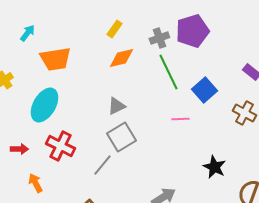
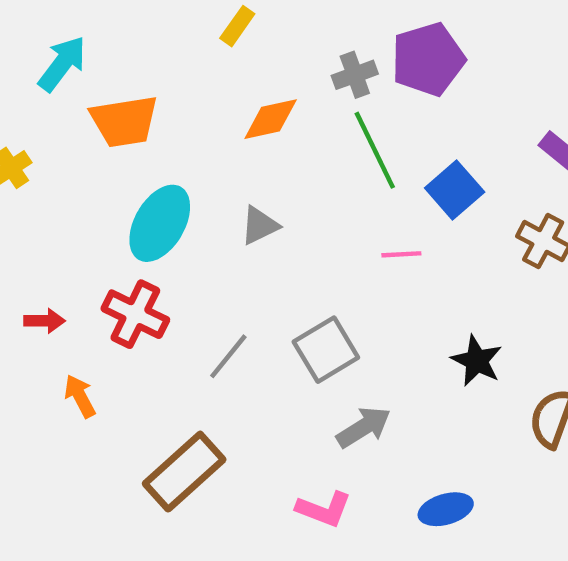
yellow rectangle: (114, 29) -> (237, 26), moved
cyan arrow: (27, 33) -> (62, 64), size x1.5
cyan ellipse: (44, 105) -> (160, 223), moved
gray square: (121, 137) -> (326, 350), moved

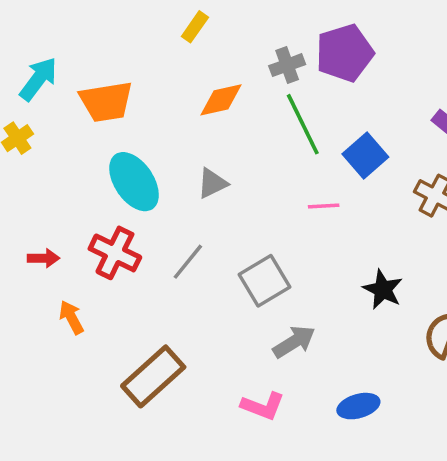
cyan arrow: (62, 64) -> (38, 79), moved
cyan ellipse: (160, 223) -> (134, 182), turned -64
gray line: (228, 356) -> (188, 262), moved

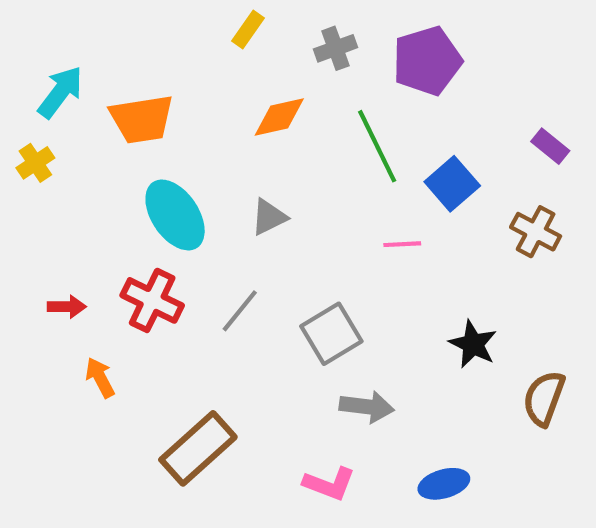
gray cross: (287, 65) -> (336, 48), moved
gray arrow: (294, 342) -> (367, 407), turned 39

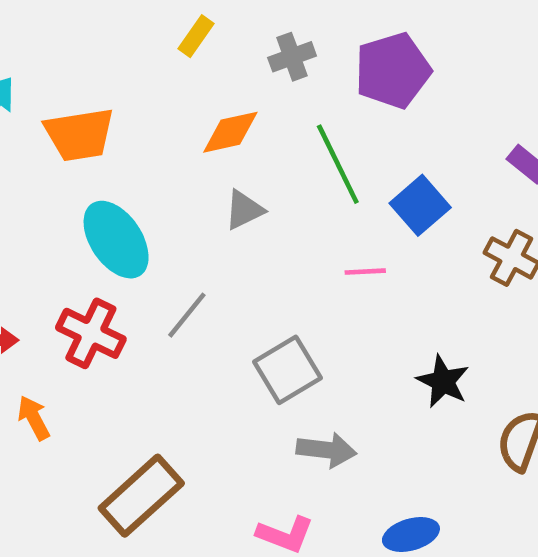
gray triangle: (269, 217) -> (244, 210), moved
gray line: (240, 311) -> (187, 315), moved

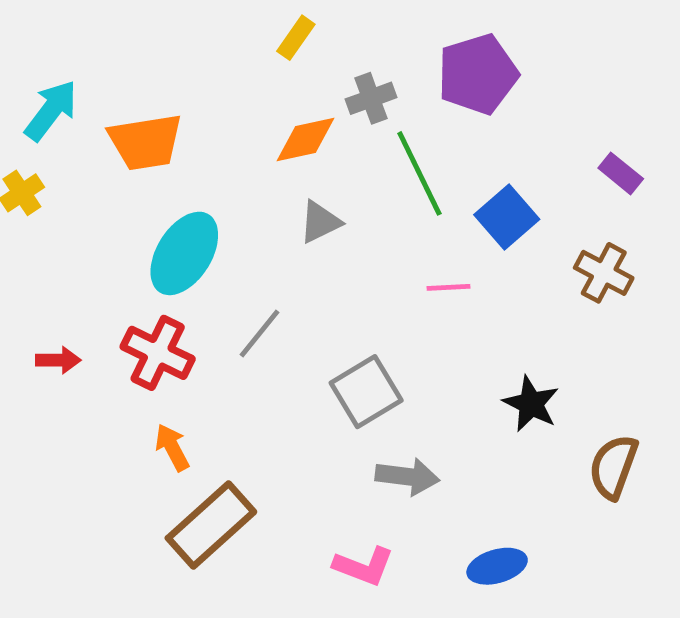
yellow rectangle: (196, 36) -> (296, 38), moved
gray cross: (292, 57) -> (371, 98), moved
cyan ellipse: (116, 240) -> (184, 253), turned 66
orange arrow: (34, 418) -> (172, 447), moved

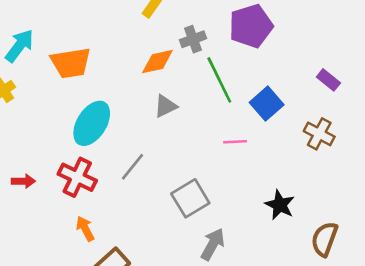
gray arrow: (407, 476) -> (213, 244), turned -68

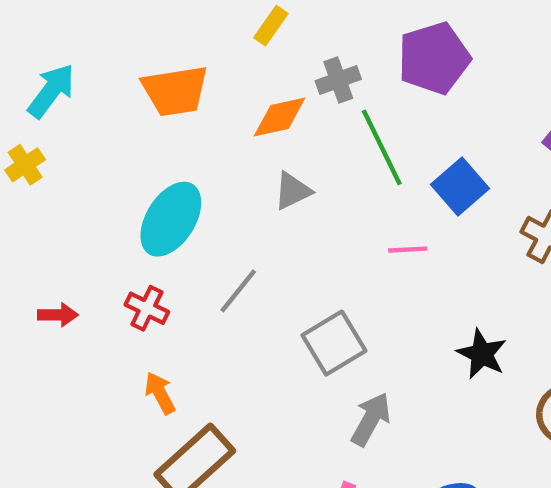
orange trapezoid: (71, 63) -> (175, 91), moved
red cross: (77, 177) -> (147, 308), size x0.7

